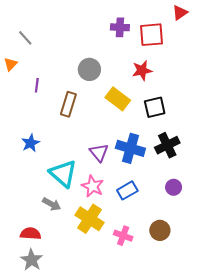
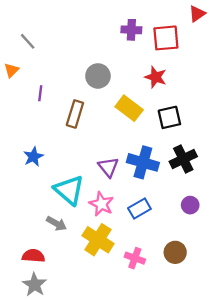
red star: (142, 70) -> (156, 77), turned 30

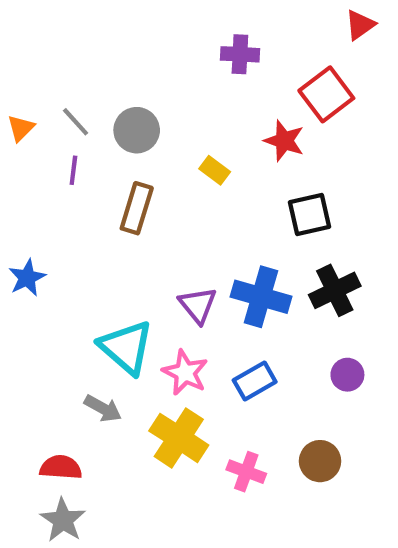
red square: (166, 38) -> (326, 94), moved, turned -32
gray line: (28, 41) -> (76, 122), moved
gray circle: (98, 76) -> (137, 130), moved
yellow rectangle: (129, 108) -> (215, 170), moved, size x0.6
blue star: (33, 157) -> (27, 278), moved

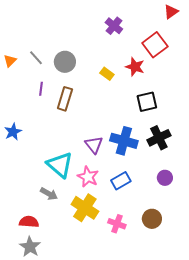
purple cross: (240, 54) -> (114, 26), turned 36
purple line: (73, 170) -> (41, 89), moved
yellow rectangle: (215, 170) -> (107, 74), moved

